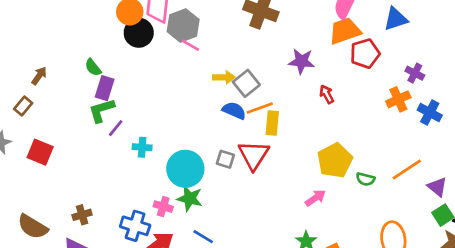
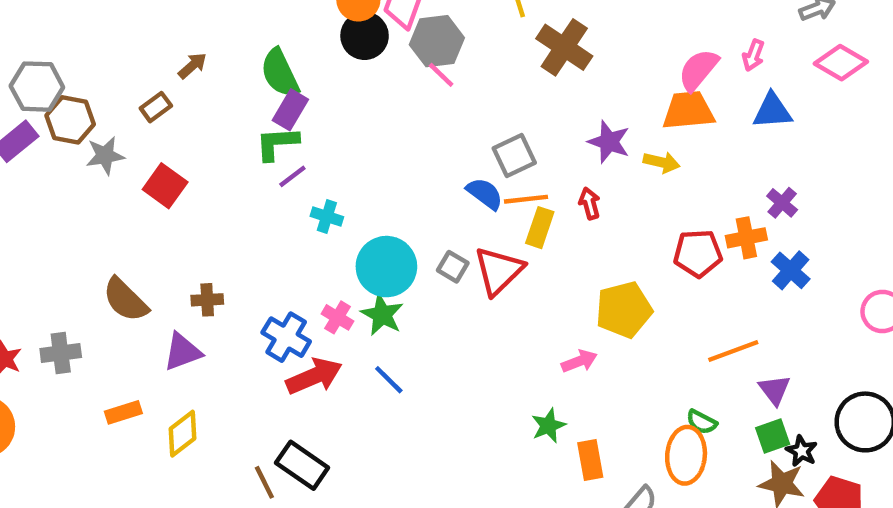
red pentagon: (365, 54) -> (698, 253), moved
green semicircle: (93, 67) -> (280, 73), size x1.6
yellow arrow: (224, 77) -> (662, 162), moved
red arrow: (327, 94) -> (590, 203), moved
green semicircle: (365, 179) -> (702, 422), moved

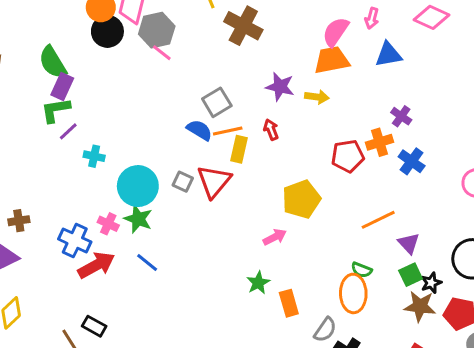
black star: (802, 451) -> (431, 283), turned 30
black rectangle: (302, 465) -> (94, 326), size x0.7

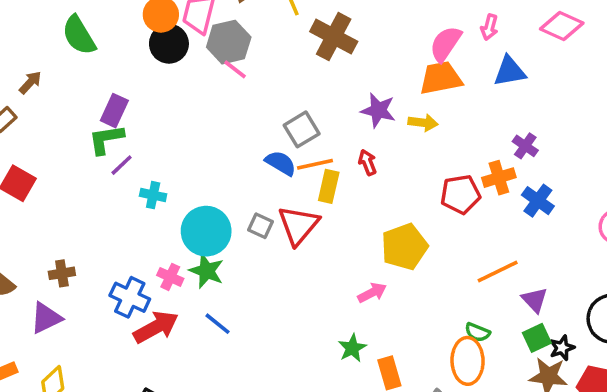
green semicircle: (53, 62) -> (79, 35), moved

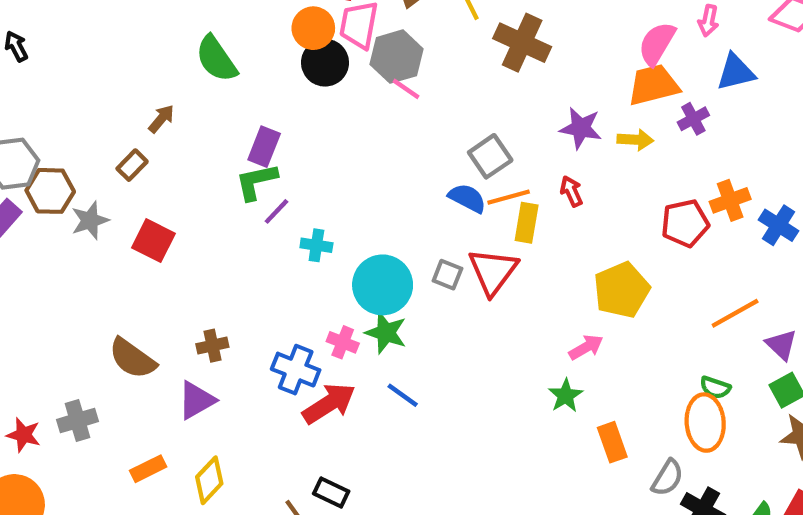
purple cross: (525, 146) -> (693, 119), moved, turned 30
green star: (352, 348) -> (566, 396), moved

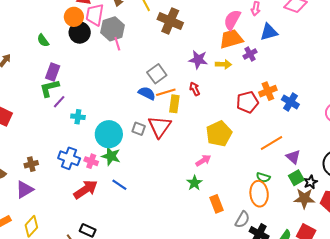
green semicircle: (216, 59) -> (43, 40), moved, size x0.6
pink line: (406, 89) -> (117, 44), turned 40
blue cross: (296, 370) -> (69, 158), moved

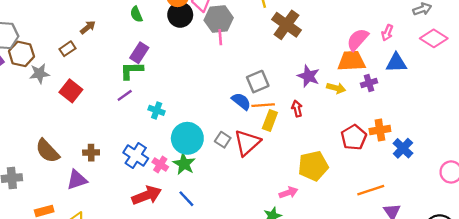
purple line: (59, 102) -> (125, 95), moved
red pentagon: (247, 102) -> (354, 137), turned -30

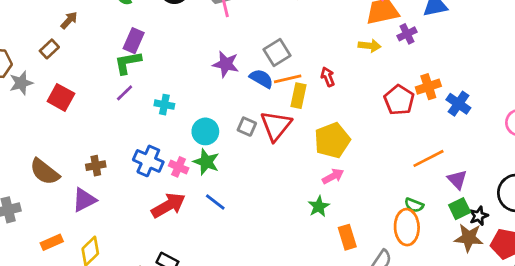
purple star: (309, 76) -> (226, 64), moved
cyan circle: (187, 138) -> (205, 131), size x0.7
yellow pentagon: (313, 166) -> (332, 140), moved

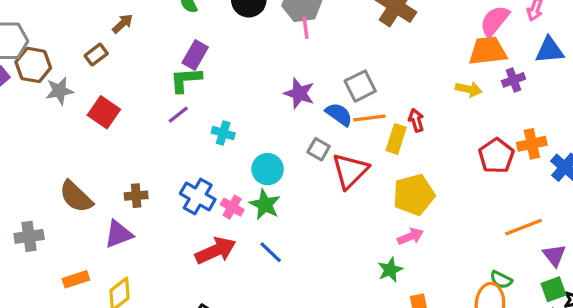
yellow rectangle: (298, 96) -> (396, 139), moved
gray square: (247, 127) -> (319, 149), moved

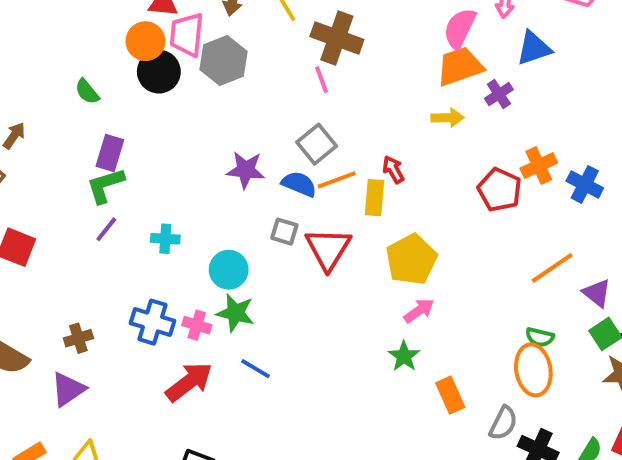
pink line: (306, 28) -> (322, 80), moved

